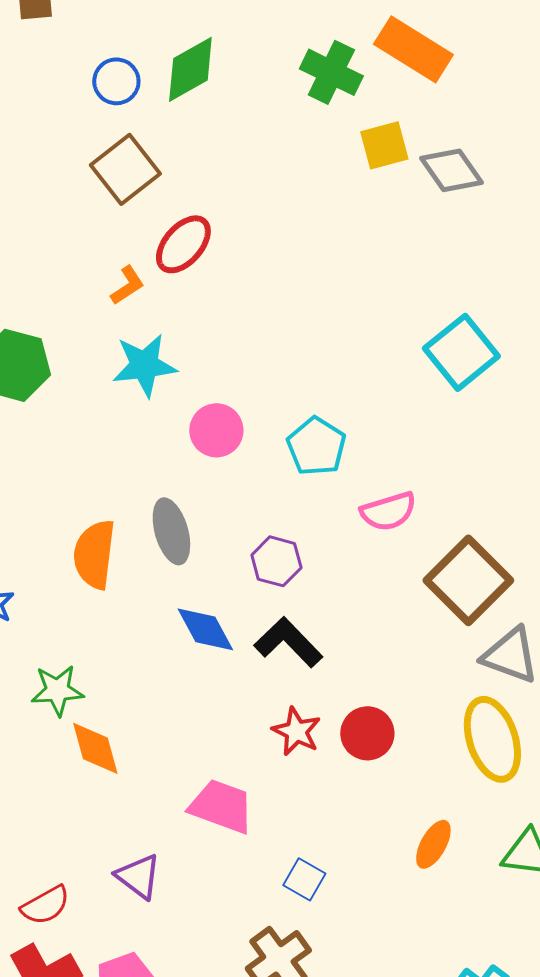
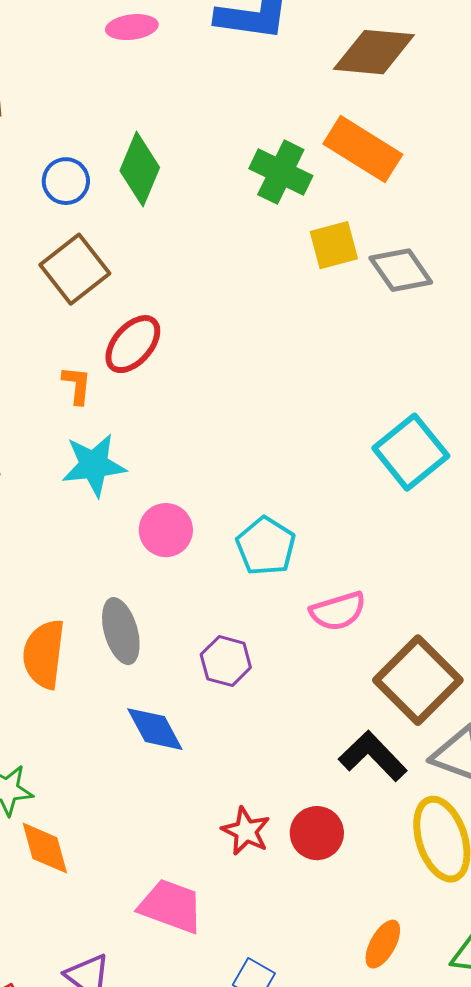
green diamond: (190, 69) -> (140, 169), turned -38
orange L-shape: (127, 285) -> (77, 385), turned -51
black L-shape: (288, 642) -> (373, 756), moved

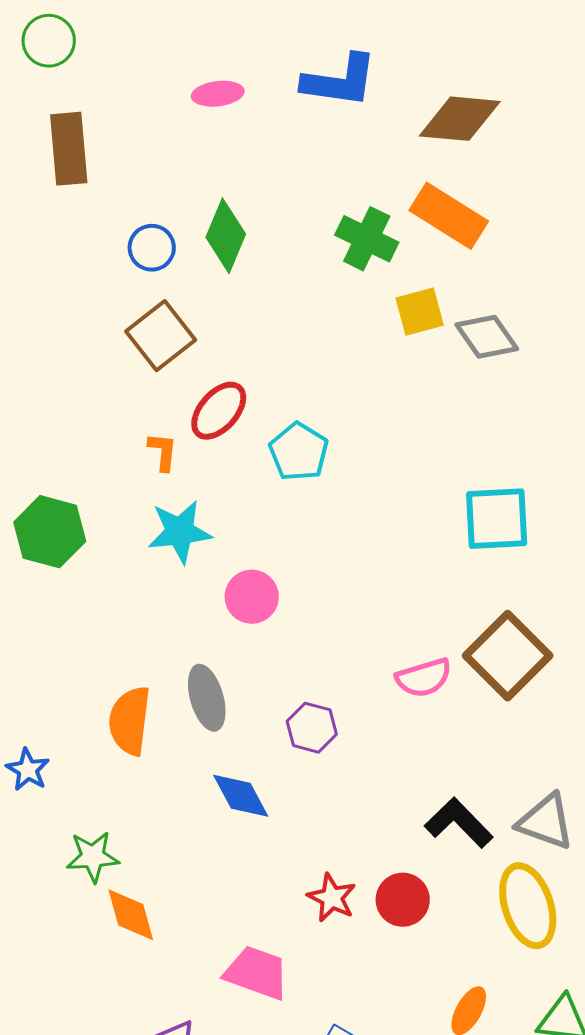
cyan square: (411, 452) -> (497, 519), turned 36
cyan pentagon: (266, 546) -> (299, 452), moved
brown square: (418, 680) -> (508, 656), moved

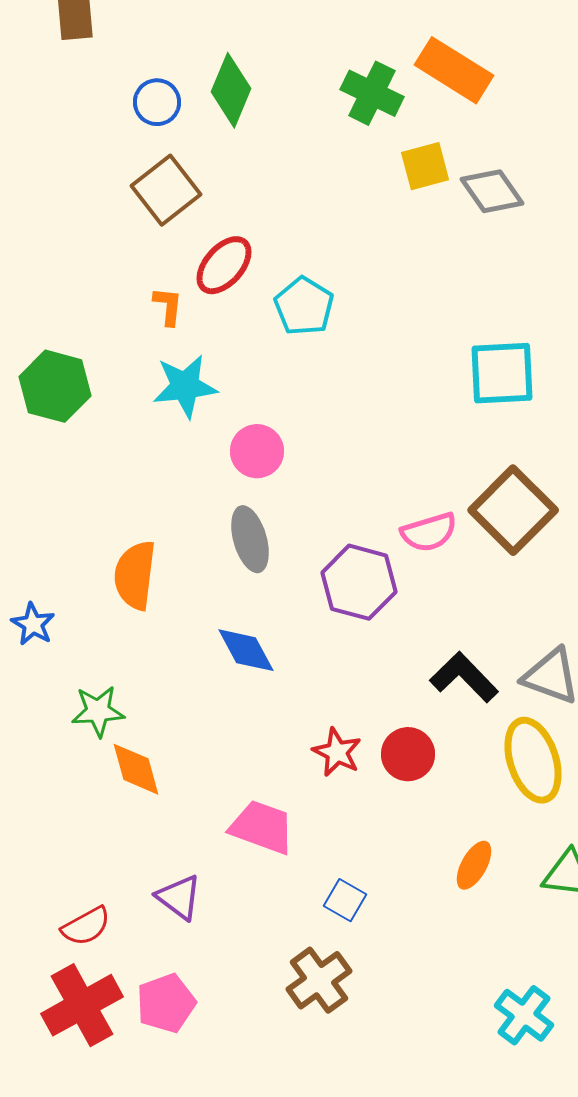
gray ellipse: (207, 698) -> (250, 539), moved
purple hexagon: (312, 728) -> (359, 582), moved, size x1.5

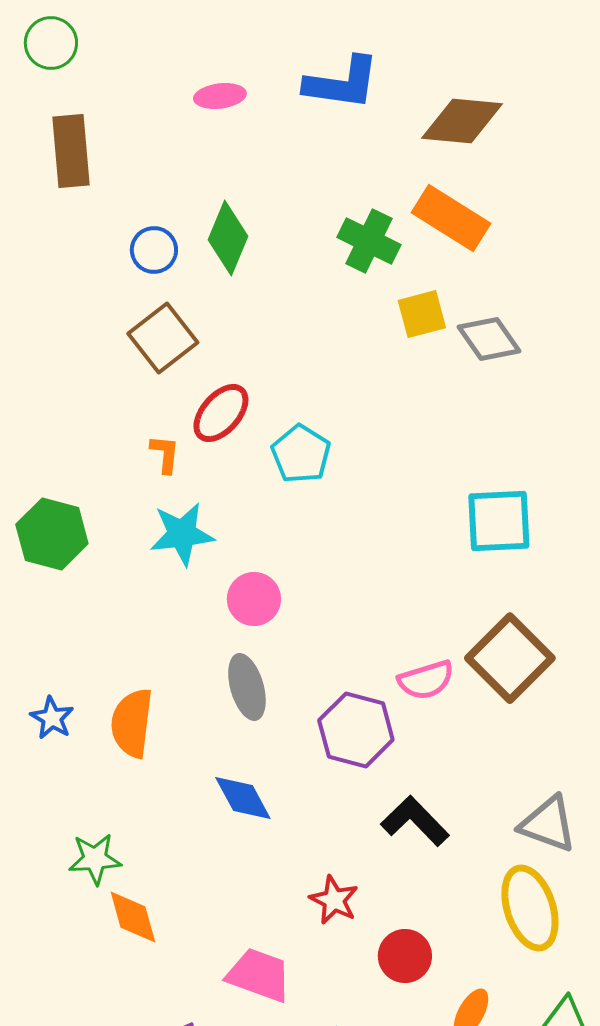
blue star: (33, 624) -> (52, 718), moved
black L-shape: (464, 677) -> (415, 821), moved
red circle: (408, 754) -> (405, 956), moved

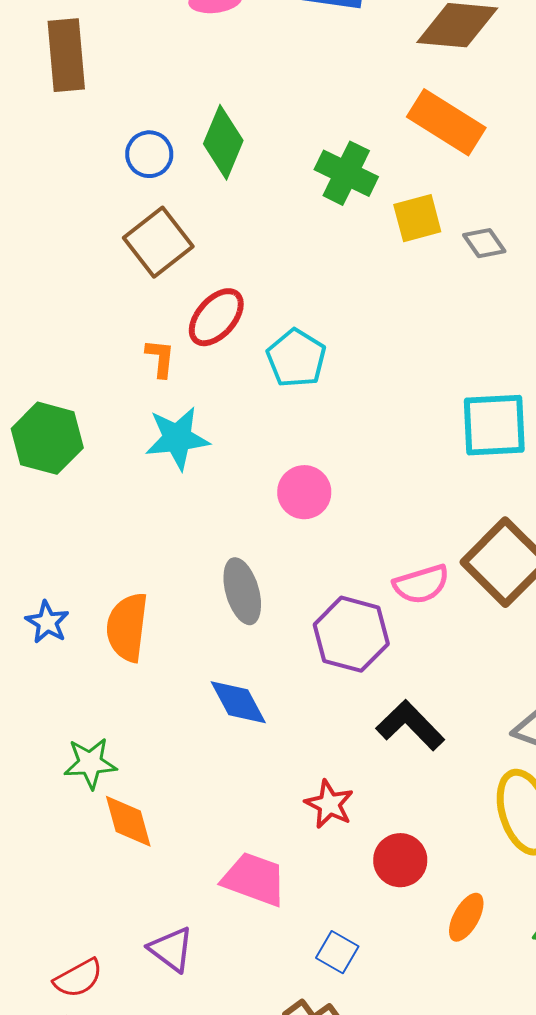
green cross: (369, 241) -> (346, 173), moved
gray diamond: (489, 339) -> (484, 243), size x0.7
pink circle: (254, 599) -> (304, 492), moved

